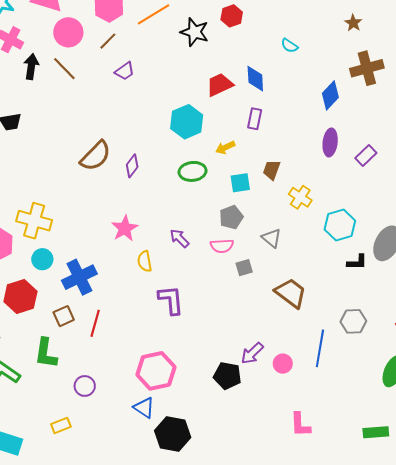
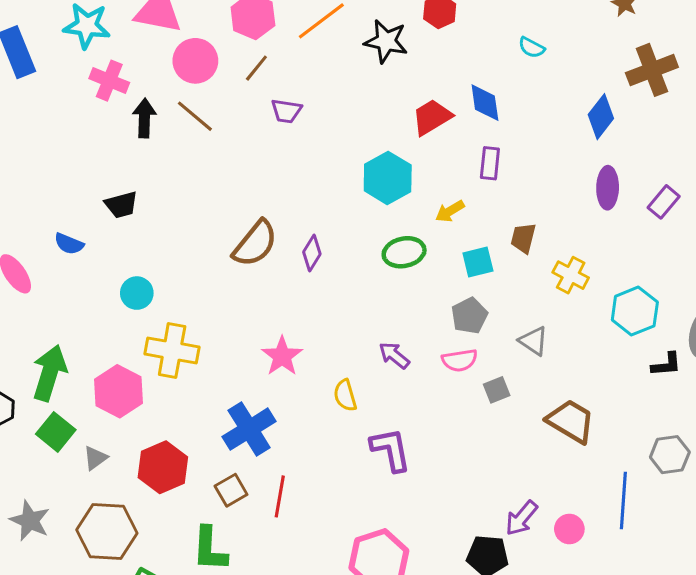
purple trapezoid: (125, 71) -> (286, 111), turned 50
pink star: (125, 228) -> (282, 356), moved
cyan circle: (42, 259) -> (137, 293), moved

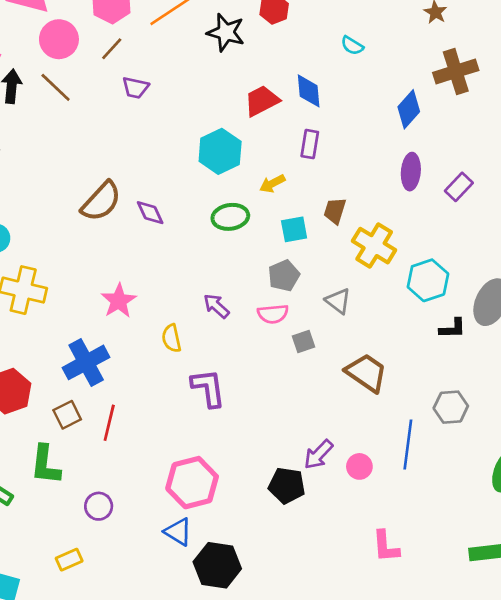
purple diamond: (312, 253) -> (150, 213), turned -60
yellow cross: (571, 275) -> (374, 246), size x1.4

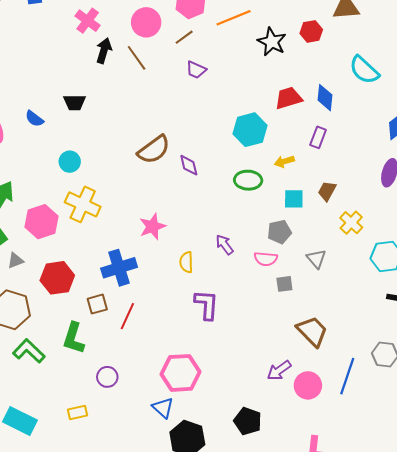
cyan semicircle: (352, 46) -> (364, 70), size x1.8
yellow cross: (374, 246) -> (351, 223), size x0.7
brown trapezoid: (366, 373) -> (312, 331), moved
pink circle: (359, 466) -> (308, 385), size x1.4
black pentagon: (287, 485) -> (248, 421), moved

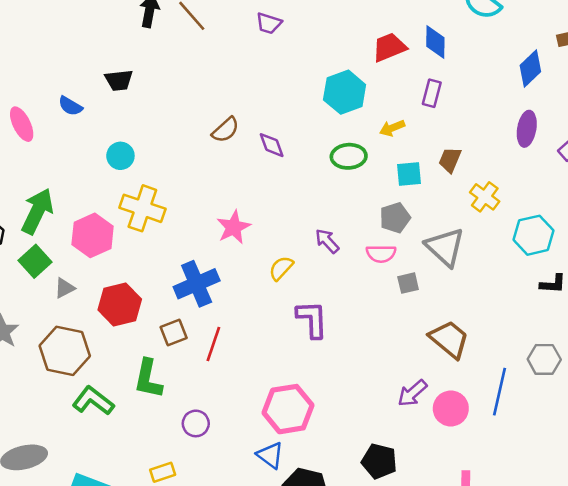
brown semicircle: (154, 150) -> (225, 130), size x0.7
gray triangle: (316, 259) -> (445, 247), size x1.6
yellow semicircle: (186, 262) -> (281, 268), turned 50

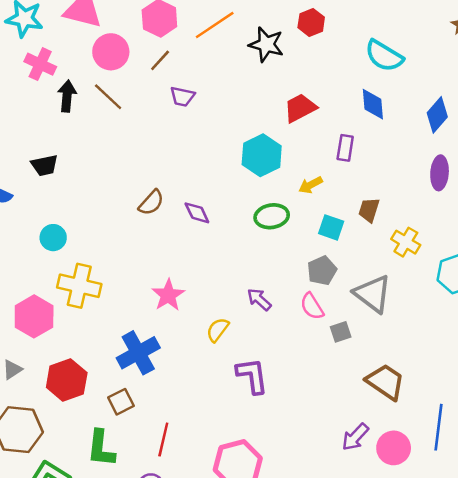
blue diamond: (435, 42) -> (373, 104), moved
cyan square: (409, 174) -> (331, 227), turned 30
pink semicircle: (381, 254) -> (312, 306), turned 64
red line: (213, 344) -> (163, 439), moved

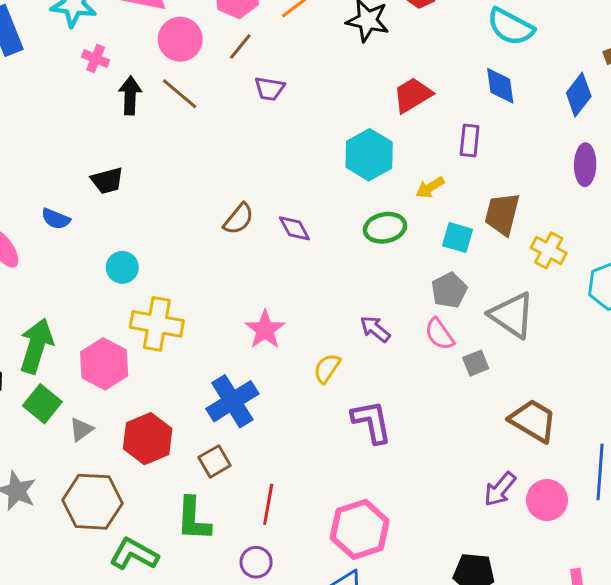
pink cross: (40, 64) -> (96, 59), size x0.7
brown trapezoid: (369, 210) -> (502, 214), size x1.4

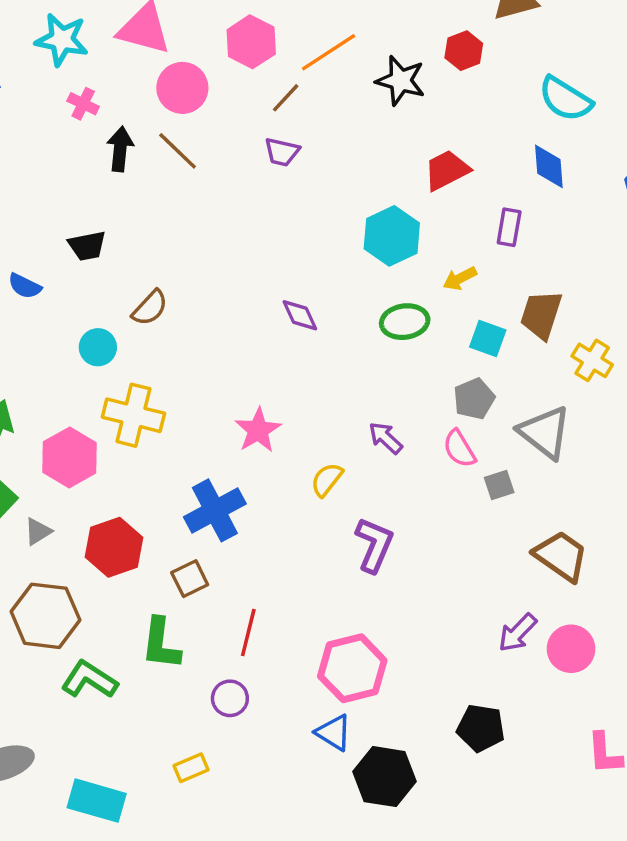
brown line: (240, 46) -> (286, 98), moved
brown semicircle: (239, 219) -> (150, 308), moved
purple L-shape: (372, 422) -> (374, 545), turned 30

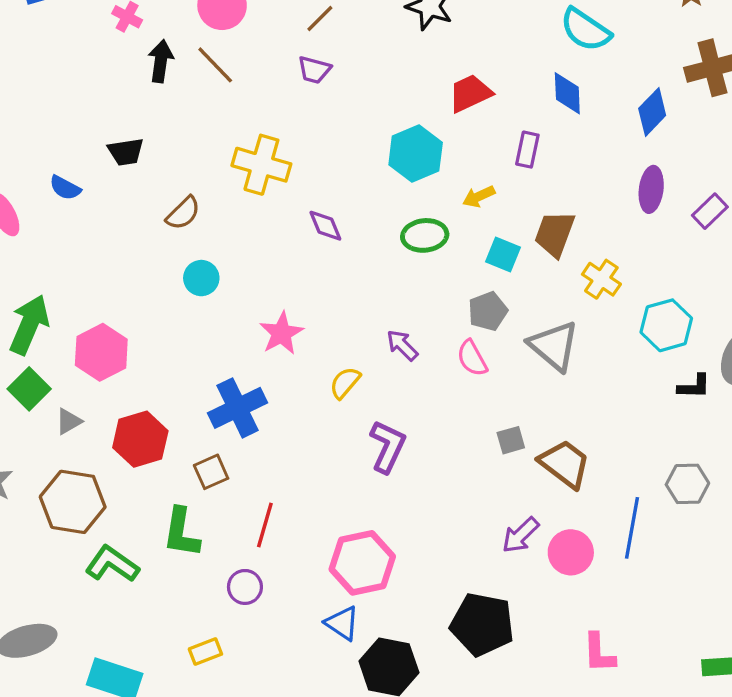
cyan circle: (98, 347) -> (201, 278), moved
yellow cross: (133, 415) -> (261, 165), moved
gray square: (499, 485) -> (511, 440), moved
black pentagon: (481, 728) -> (482, 624), size x1.4

